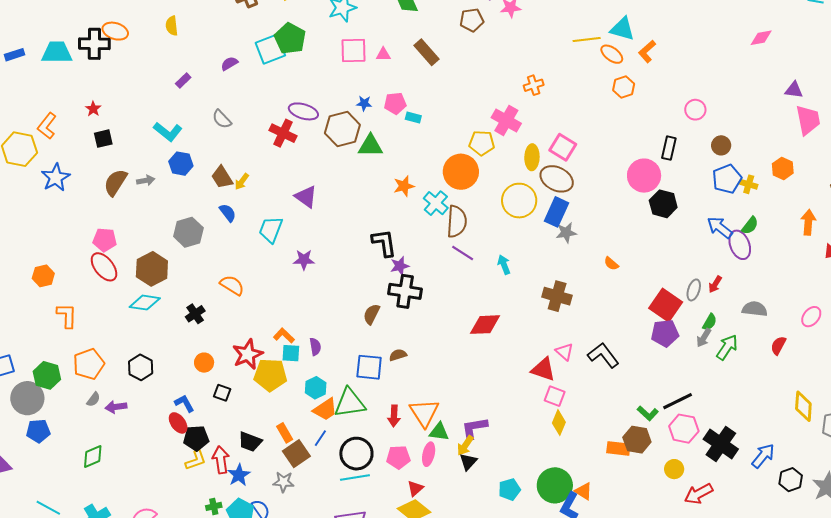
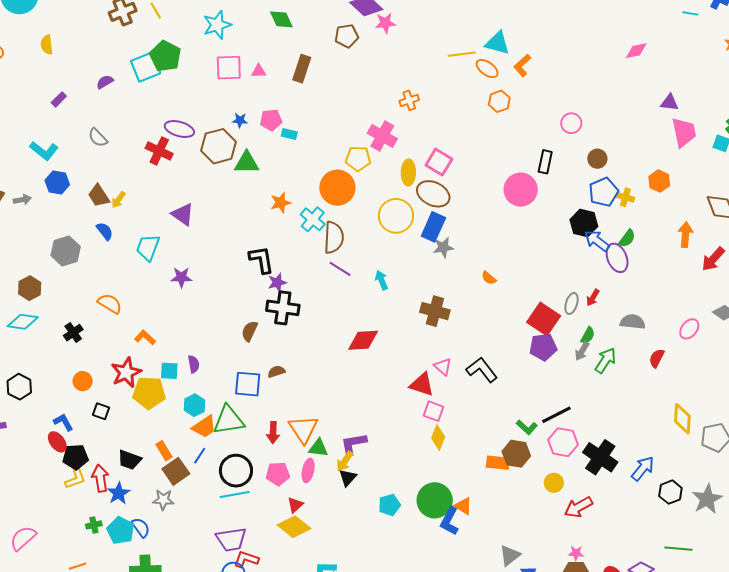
brown rectangle: (427, 52) -> (302, 69), turned 60
black hexagon: (663, 204) -> (584, 223), moved
brown hexagon: (152, 269) -> (30, 288), size x0.7
orange L-shape: (284, 336) -> (145, 337), moved

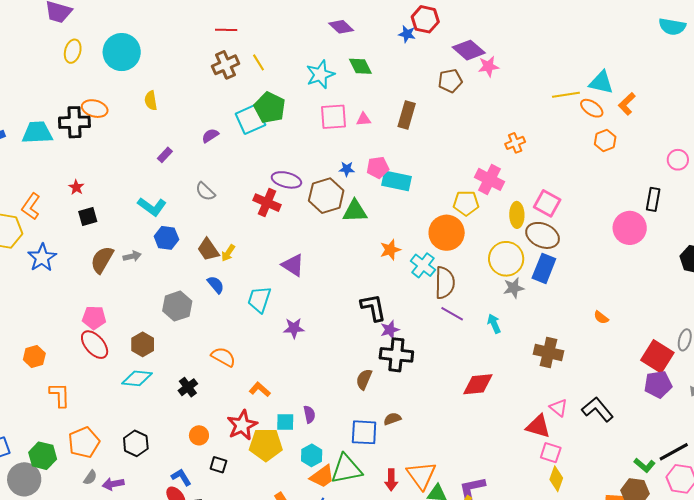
green diamond: (281, 19) -> (360, 66), moved
cyan rectangle: (289, 134) -> (396, 181), size x1.8
gray star: (443, 247) -> (514, 288), moved

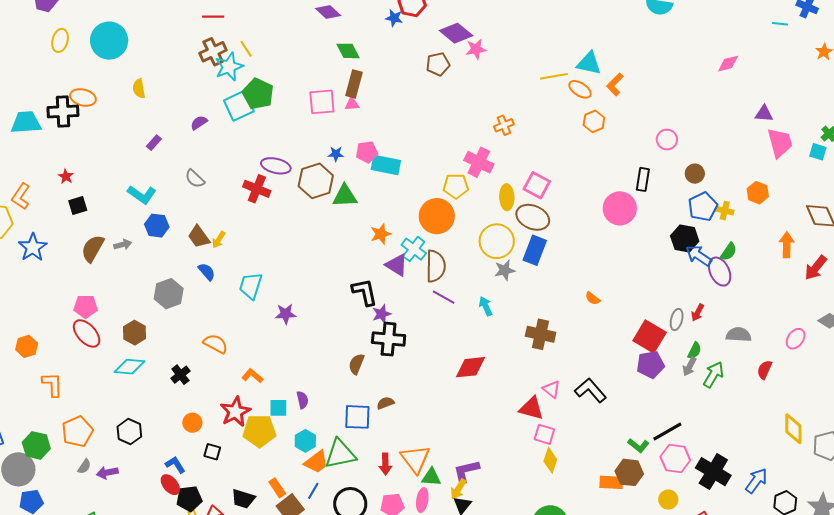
cyan star: (320, 74) -> (229, 67), moved
brown rectangle: (407, 115) -> (354, 84), moved
purple triangle: (293, 265) -> (397, 265), moved

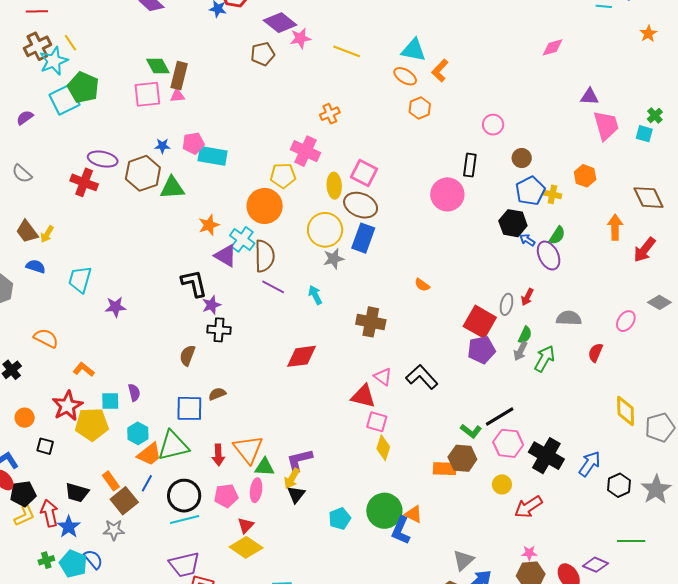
green diamond: (348, 51) -> (158, 66), moved
yellow line: (554, 76) -> (347, 51), moved, turned 32
blue arrow: (699, 256) -> (527, 240), size x0.6
blue semicircle: (207, 272) -> (36, 266), turned -30
black cross: (389, 339) -> (219, 330), size x0.7

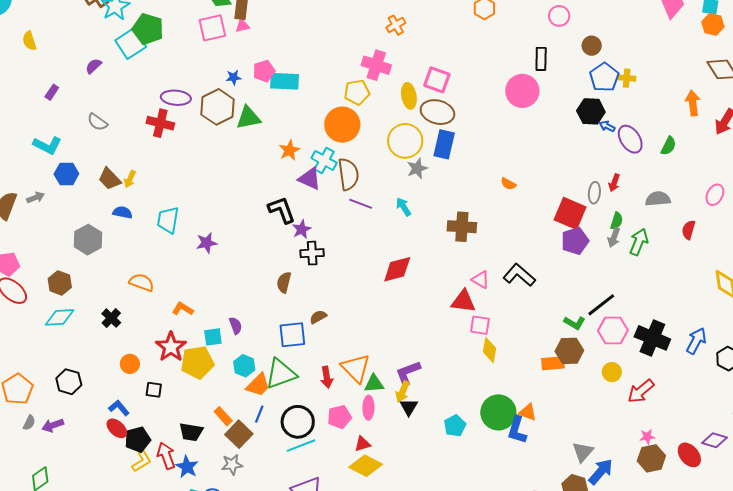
orange hexagon: (585, 176) -> (713, 24), moved
green semicircle: (557, 235) -> (669, 146), moved
red triangle: (246, 525) -> (362, 444), turned 36

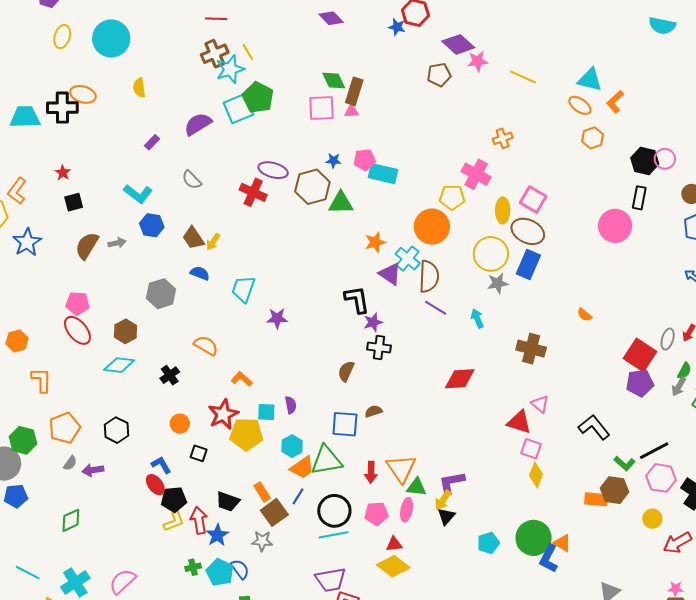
purple semicircle: (94, 66) -> (198, 124), size x1.6
black hexagon: (591, 111) -> (645, 161), moved
black L-shape: (519, 275) -> (594, 427), moved

